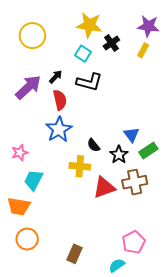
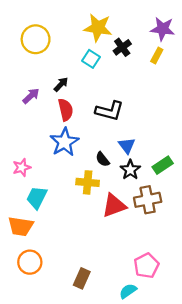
black L-shape: (89, 82) -> (109, 111), moved
purple arrow: (28, 87) -> (31, 96), size x0.6
blue triangle: (131, 135) -> (127, 146), moved

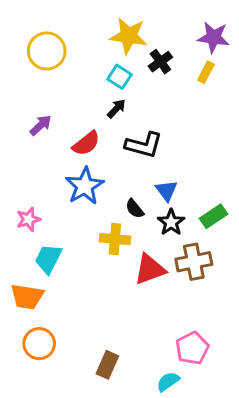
black arrow: (61, 84) -> (116, 109), moved
red semicircle: (66, 110) -> (86, 143), turned 65

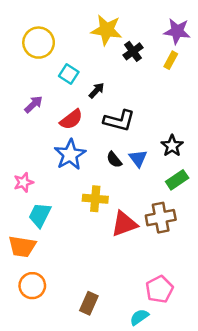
cyan square: (120, 77) -> (69, 74), moved
black semicircle: (135, 209) -> (114, 160), moved
black star: (171, 222) -> (172, 146), moved

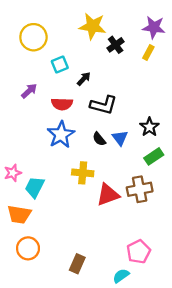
cyan square: (69, 74) -> (60, 65), turned 35
red semicircle: (71, 119) -> (62, 104), turned 40
pink star: (23, 182) -> (13, 173), moved

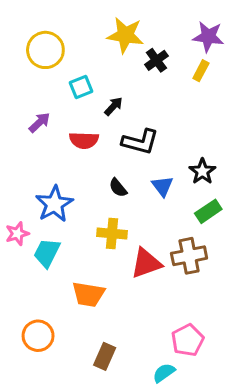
blue star: (61, 135) -> (54, 204), moved
black semicircle: (99, 139) -> (118, 188), moved
orange trapezoid: (19, 214) -> (88, 294), moved

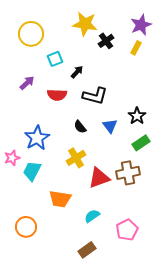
purple star: (208, 37) -> (141, 25), turned -30
yellow cross: (112, 234) -> (76, 158), turned -36
brown rectangle: (105, 356) -> (87, 250), moved, turned 30
cyan semicircle: (164, 373) -> (92, 216), moved

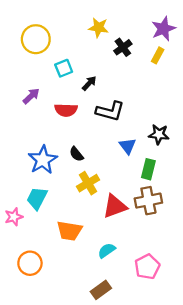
yellow star: (85, 24) -> (98, 28), size x0.7
black star: (137, 116) -> (159, 134), turned -30
black semicircle: (80, 127) -> (76, 154), moved
green rectangle: (141, 143) -> (148, 169), moved, turned -42
pink star: (12, 158) -> (14, 217), moved

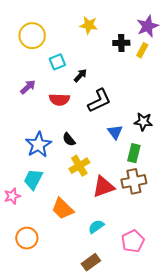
black cross: (123, 47) -> (121, 43), moved, turned 35
black L-shape: (110, 111) -> (99, 101), turned -40
orange trapezoid: (69, 231) -> (63, 209), turned 35

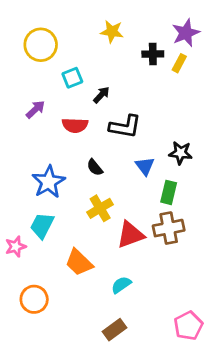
black L-shape: (99, 101) -> (125, 127), turned 35
black semicircle: (69, 139) -> (95, 167), moved
pink pentagon: (133, 241) -> (188, 326), moved

